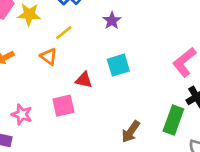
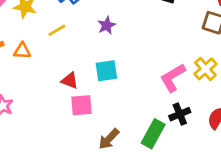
orange triangle: (49, 56) -> (22, 51), moved, turned -42
pink square: (63, 106) -> (82, 105), moved

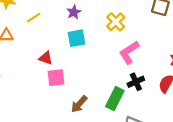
yellow cross: (205, 69) -> (116, 22), moved
cyan square: (106, 71) -> (76, 38), moved

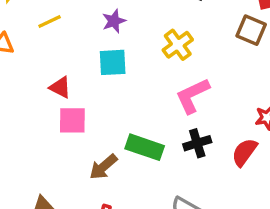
green rectangle: (115, 99) -> (145, 147), moved, turned 75

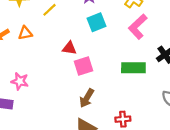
pink L-shape: (192, 96) -> (138, 27), moved
brown arrow: (103, 167) -> (87, 98), moved

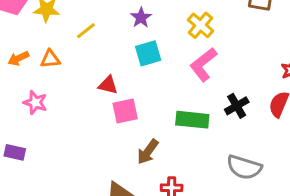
pink star: (20, 81) -> (35, 102), moved
brown arrow: (87, 98) -> (148, 152), moved

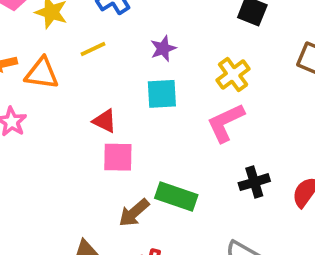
orange triangle: (50, 59) -> (42, 73), size x1.4
green rectangle: (192, 120) -> (176, 197), moved

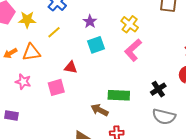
pink square: (118, 157) -> (56, 87), moved
black cross: (254, 182) -> (158, 89), moved
brown arrow: (134, 213) -> (100, 110), turned 84

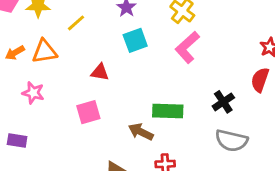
pink square: (56, 87) -> (88, 112), moved

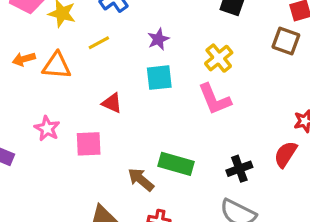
pink L-shape: (187, 47) -> (214, 99), turned -84
pink star: (33, 93) -> (47, 128), moved

